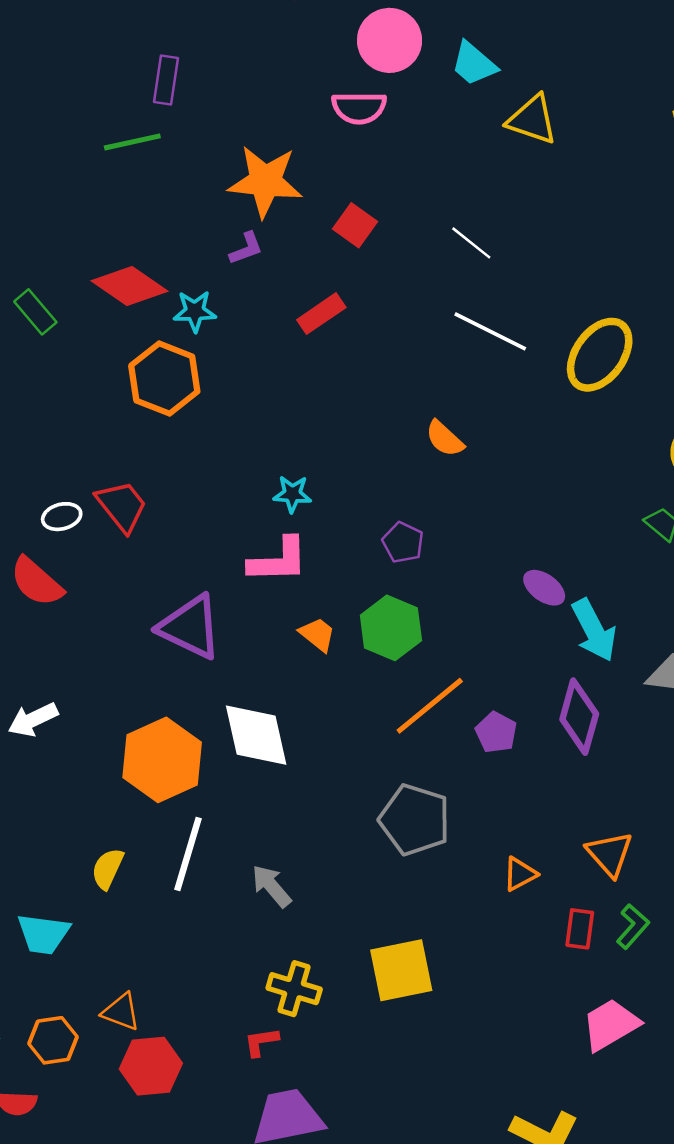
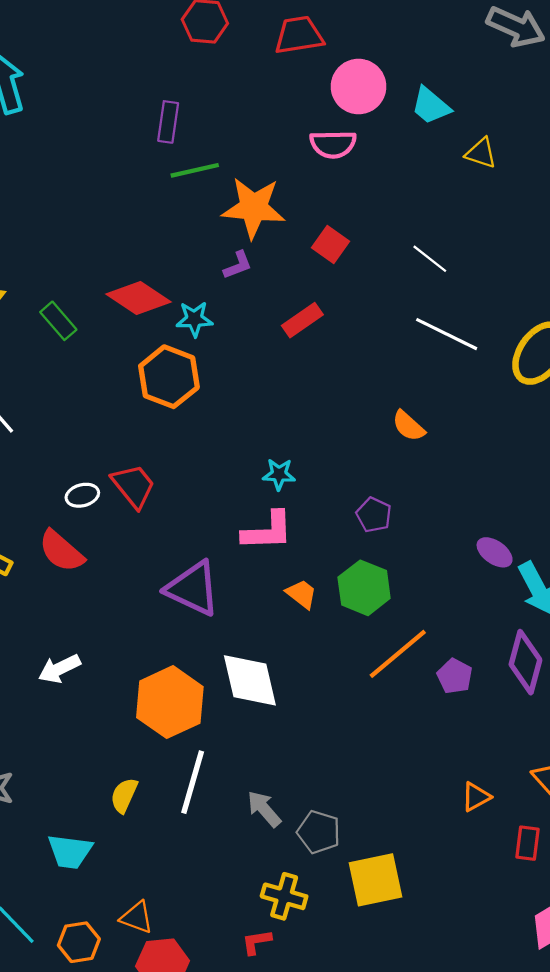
yellow triangle: (532, 120) -> (481, 153), size x0.7
green line: (132, 142) -> (195, 170), moved
gray pentagon: (415, 820) -> (319, 832), moved, size x0.7

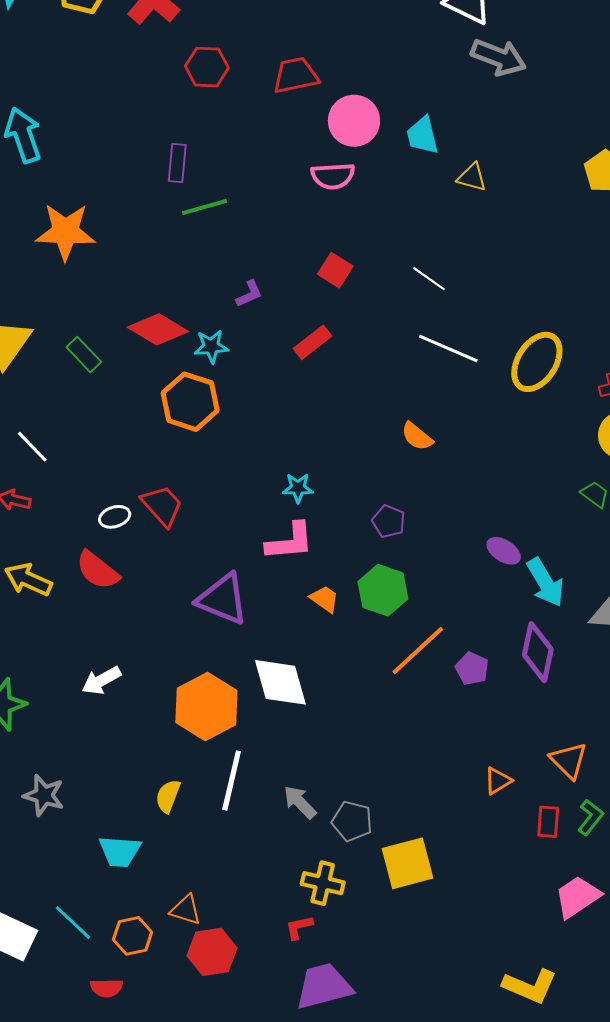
cyan trapezoid: (431, 106) -> (422, 135), turned 39
orange star: (254, 208) -> (66, 232), moved

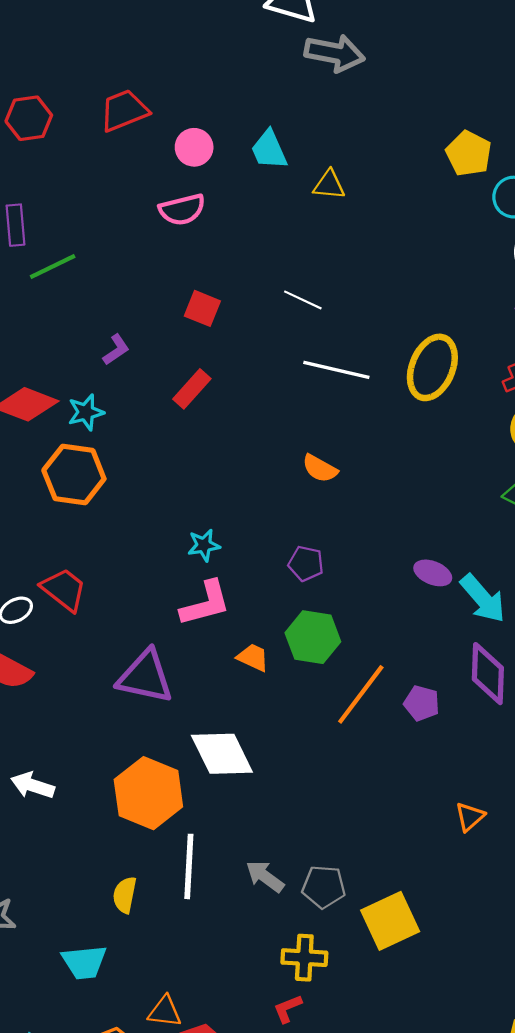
pink circle: (354, 121) -> (194, 147), size x0.7
white arrow: (101, 680) -> (33, 785), turned 57

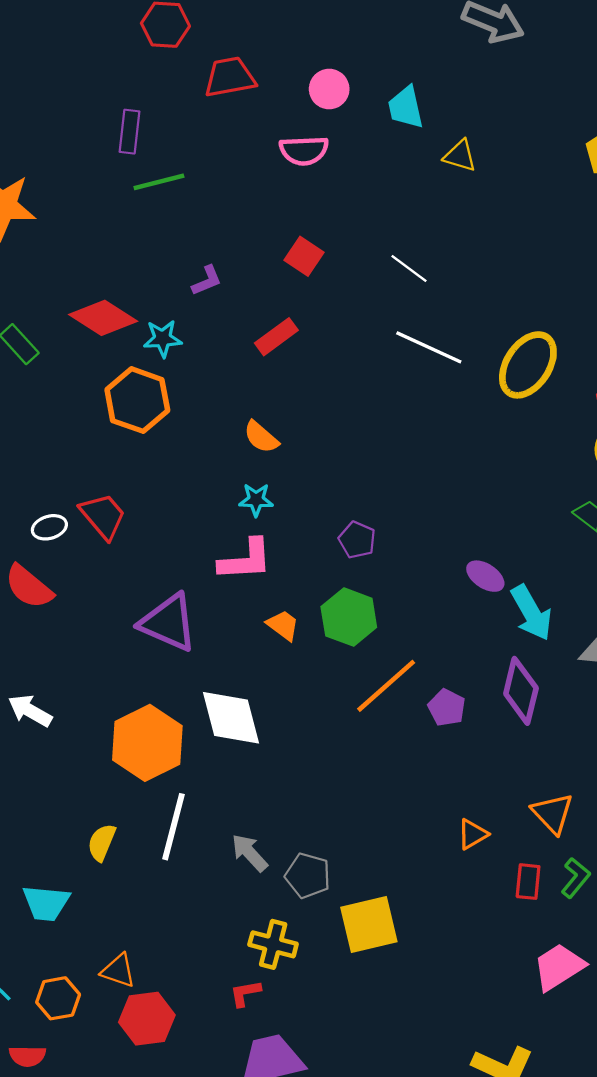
red trapezoid: (124, 110) -> (230, 77), moved
orange semicircle: (320, 469) -> (261, 437), moved

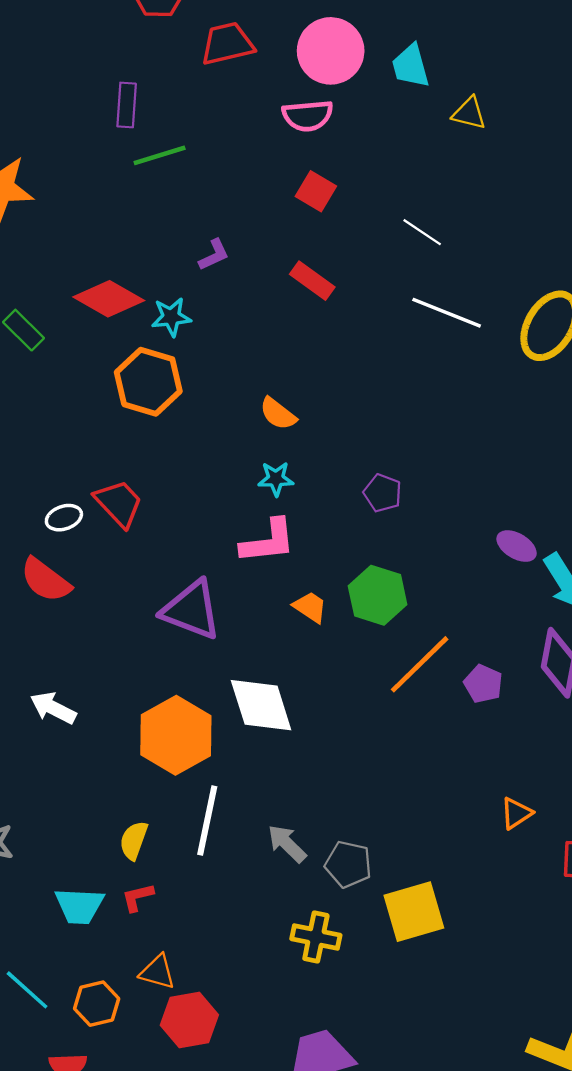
pink circle: (329, 89) -> (331, 51), size x1.6
red square: (304, 256) -> (316, 191), moved
red rectangle: (276, 337) -> (312, 281), moved, turned 75
purple pentagon: (357, 540) -> (383, 493), moved
red L-shape: (245, 993) -> (138, 897), moved

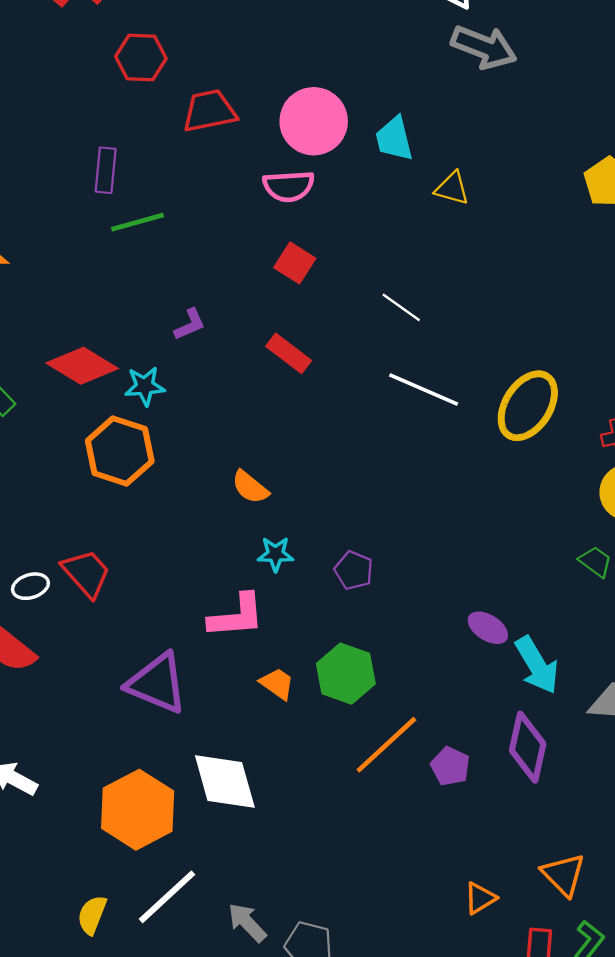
cyan star: (276, 479) -> (276, 554), moved
white line: (207, 820) -> (167, 897), turned 34

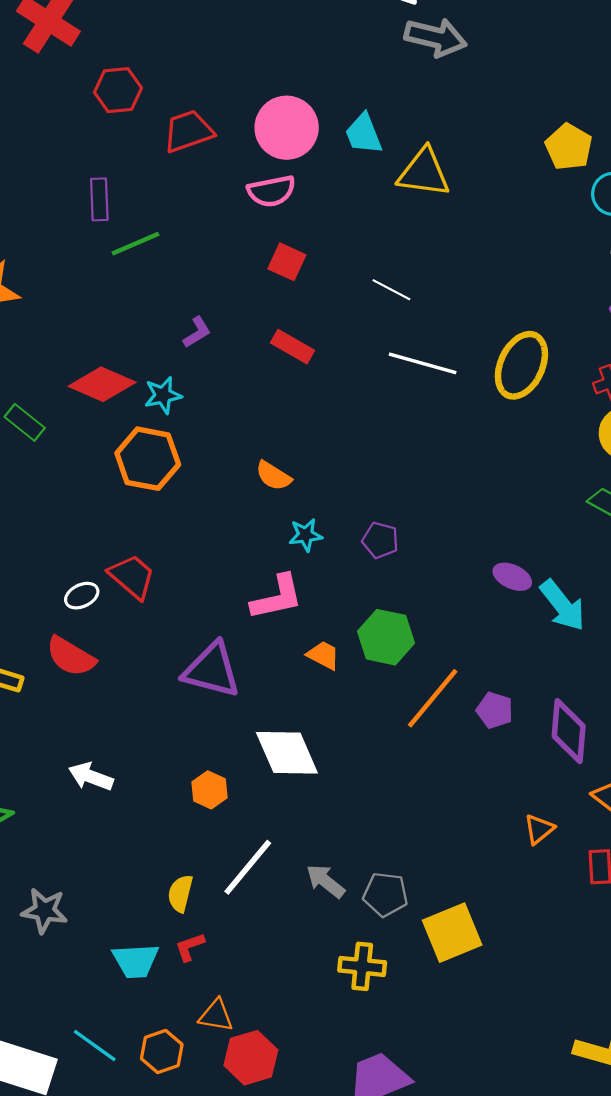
yellow triangle: (452, 188) -> (424, 173), size x1.6
purple diamond: (528, 747) -> (569, 731), moved
orange hexagon: (138, 810) -> (209, 790), size x0.5

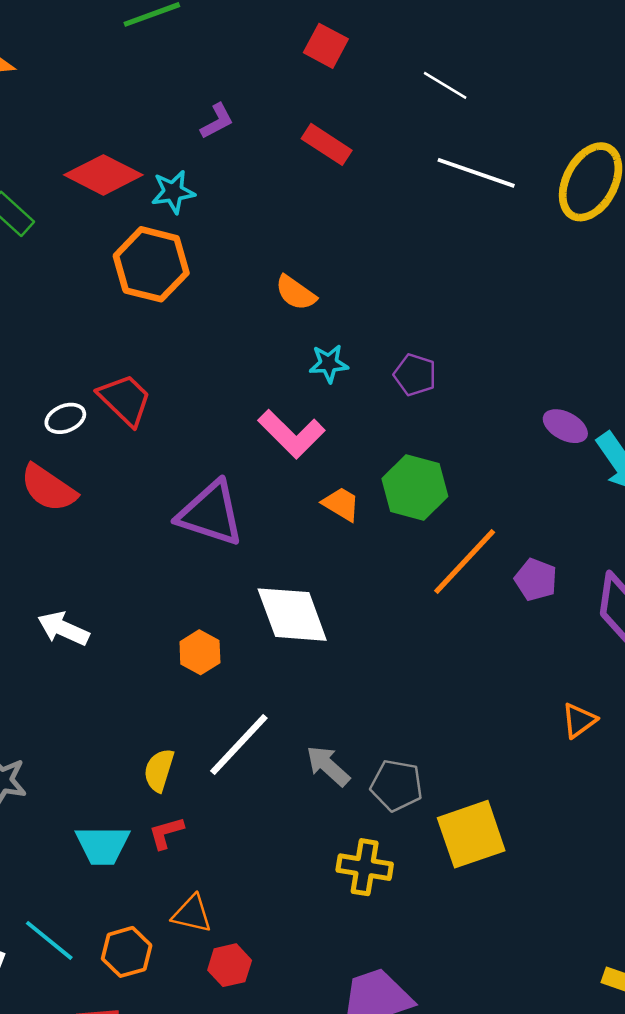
pink L-shape: (277, 597) -> (291, 434), turned 54
red hexagon: (251, 1058) -> (230, 965), size x0.7

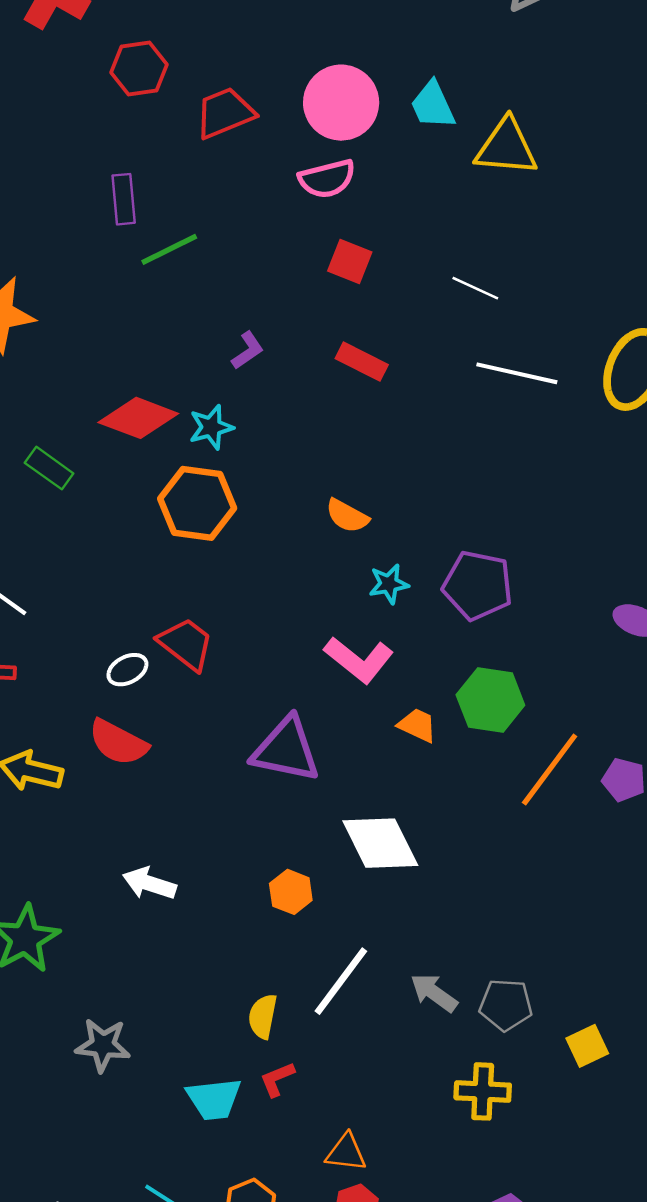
purple pentagon: (415, 375) -> (478, 585), size x1.6
yellow square: (471, 834) -> (587, 1046), size x0.6
orange triangle: (192, 914) -> (346, 1152), moved

